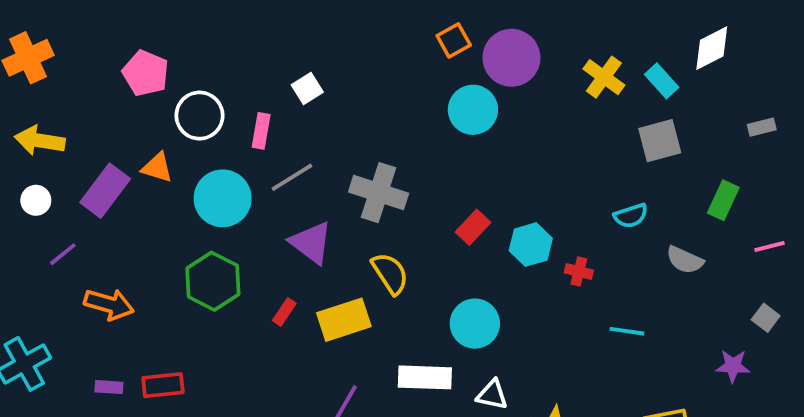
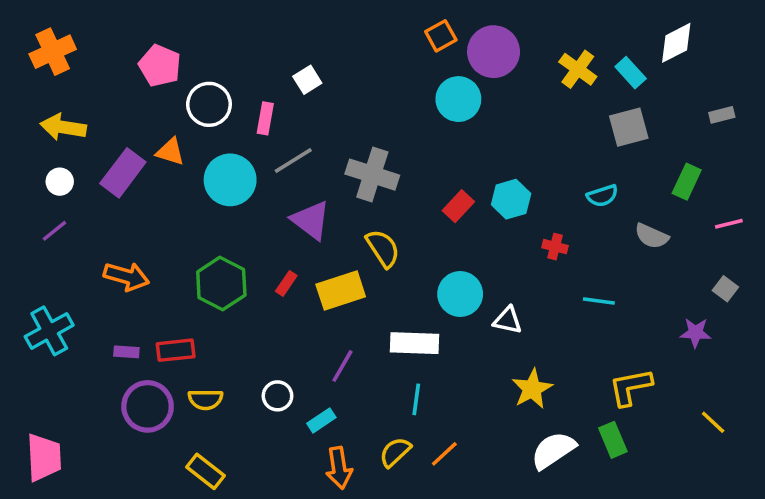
cyan hexagon: (531, 245) -> (511, 199), moved
purple line: (63, 254) -> (54, 231), moved
green hexagon: (213, 281) -> (221, 283), moved
white triangle: (492, 395) -> (508, 320), moved

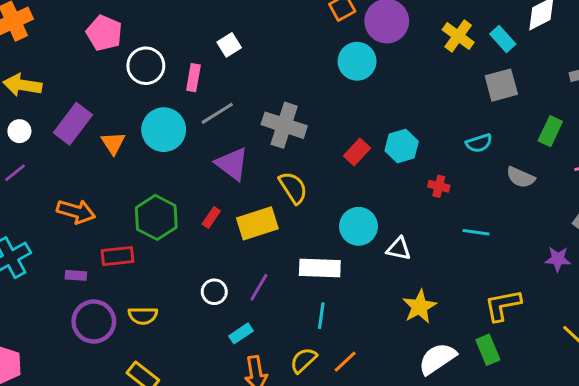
orange triangle: (170, 152) -> (113, 143), moved, turned 40
red rectangle: (176, 350) -> (118, 256), moved
white circle: (277, 396) -> (214, 292), moved

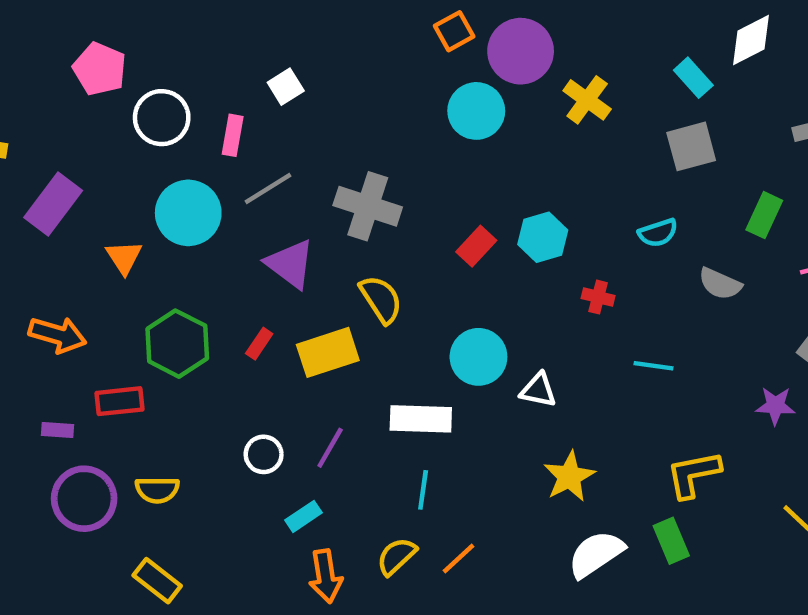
yellow cross: (458, 36) -> (587, 100), moved
orange triangle: (113, 143) -> (124, 257), moved

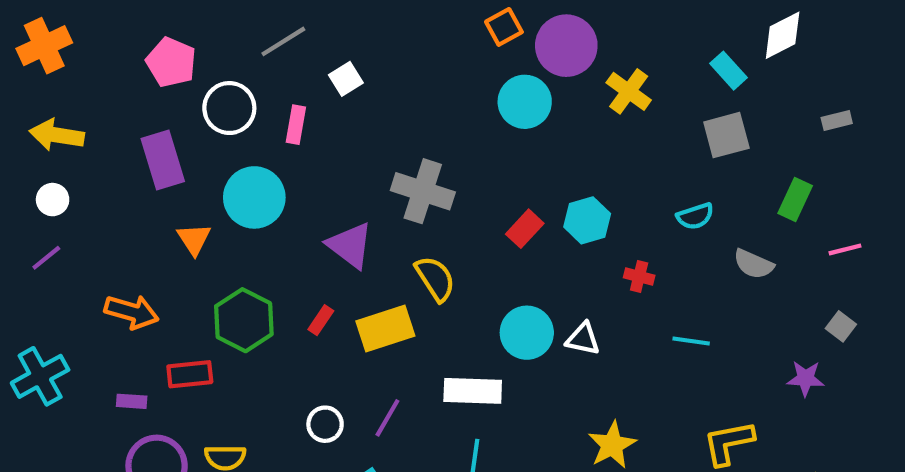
gray line: (268, 189) -> (283, 41), moved
purple rectangle: (53, 204) -> (163, 160), moved, turned -54
white triangle: (538, 390) -> (583, 339), moved

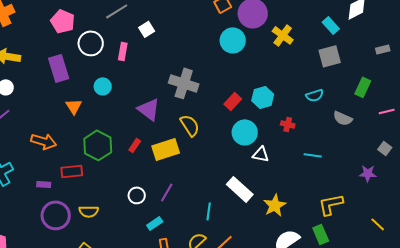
cyan circle: (254, 197) -> (103, 86), size x0.6
cyan circle: (527, 333) -> (245, 132), moved
white rectangle: (473, 391) -> (240, 189), moved, turned 40

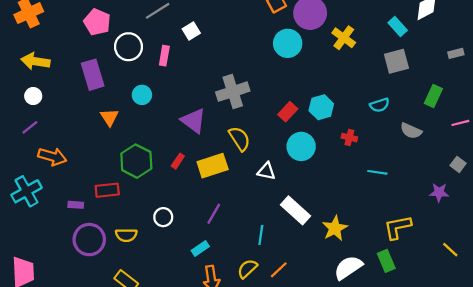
gray cross: (184, 83) -> (233, 92), turned -36
orange arrow: (44, 141) -> (52, 157), moved
white triangle: (261, 154) -> (266, 171), moved
white circle: (137, 195) -> (163, 217), moved

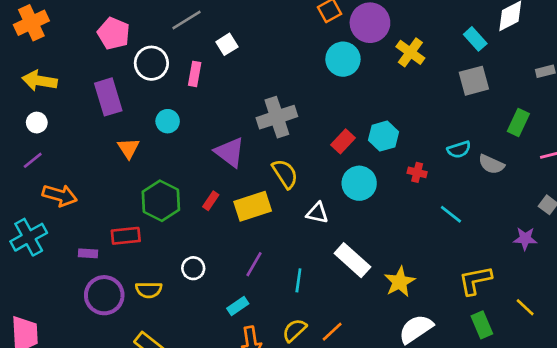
cyan semicircle: (380, 105) -> (459, 150), moved
cyan line: (377, 172) -> (451, 214), turned 30
cyan line: (261, 235) -> (298, 280), moved
yellow line: (450, 250) -> (525, 307), moved
green rectangle: (386, 261) -> (482, 325), moved

